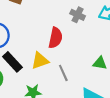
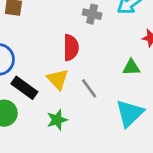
yellow triangle: (40, 61) -> (58, 79), turned -42

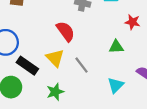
red semicircle: (71, 48) -> (66, 31), turned -35
cyan triangle: (130, 113) -> (116, 85), size x0.7

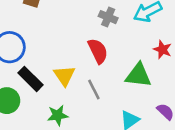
red semicircle: (66, 31) -> (98, 51), moved
green triangle: (116, 47) -> (138, 75), size x1.5

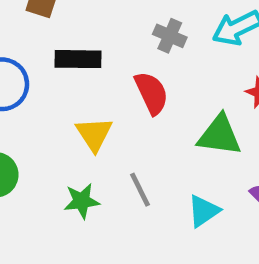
black rectangle: (31, 79) -> (78, 59), moved, turned -45
gray line: (94, 89) -> (140, 190), moved

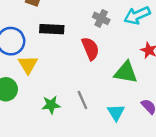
yellow triangle: (94, 134) -> (28, 65), moved
cyan triangle: (204, 211) -> (116, 112), turned -30

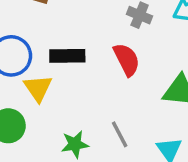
black rectangle: (52, 29) -> (67, 56), moved

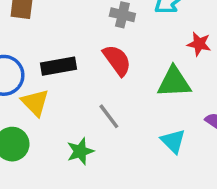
gray line: (120, 134) -> (109, 116), moved

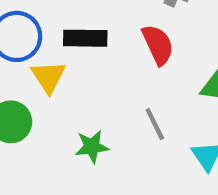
gray line: (109, 116) -> (155, 124), moved

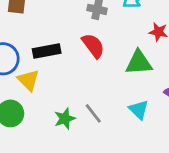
gray line: (155, 124) -> (93, 113), moved

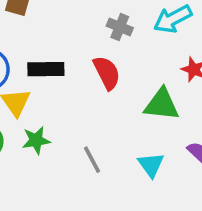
green star: (65, 119) -> (36, 140), moved

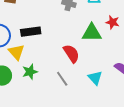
red semicircle: (107, 73) -> (71, 53), moved
green triangle: (162, 104) -> (92, 33), moved

